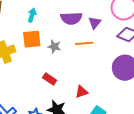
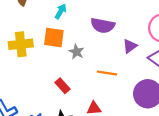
purple triangle: (95, 23) -> (130, 46), moved
orange line: (84, 43) -> (107, 73), moved

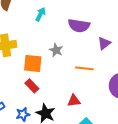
orange square: (54, 37) -> (33, 63), moved
red rectangle: (63, 86) -> (32, 86), moved

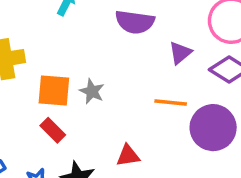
gray star: (56, 50) -> (92, 91), moved
orange line: (84, 68) -> (171, 103), moved

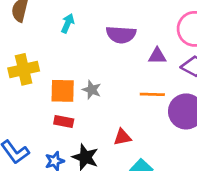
purple triangle: (180, 53) -> (157, 56), turned 42
red rectangle: (53, 130) -> (64, 121), turned -30

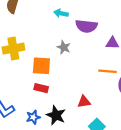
cyan arrow: (68, 23) -> (61, 13), moved, turned -104
gray star: (92, 90) -> (64, 47), moved

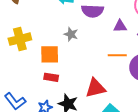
red triangle: (84, 102) -> (95, 88), size x1.5

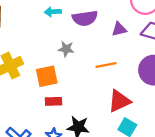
orange line: (117, 55) -> (106, 65), moved
red triangle: (95, 88) -> (119, 101), moved

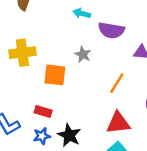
orange line: (106, 65) -> (117, 83), turned -66
red rectangle: (53, 101) -> (43, 112), moved

